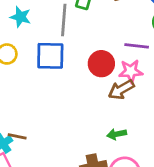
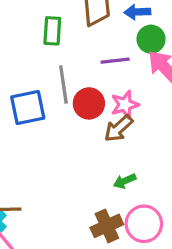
gray line: (64, 20) -> (63, 84), moved
purple line: (137, 46) -> (115, 61), moved

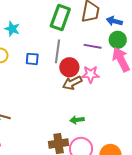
green rectangle: (52, 31) -> (60, 17), size x1.4
blue square: (28, 108) -> (32, 59), size x0.6
brown arrow: (119, 128) -> (72, 83), moved

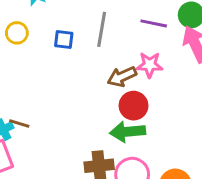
red circle: (69, 67) -> (134, 106), moved
green arrow: (77, 120) -> (128, 132), size x1.6

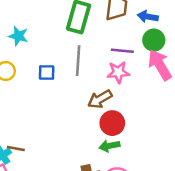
pink star: (150, 65) -> (118, 72), moved
green arrow: (128, 132) -> (109, 146), size x0.7

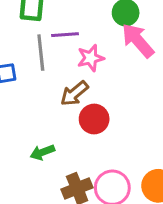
purple line: (122, 51) -> (65, 35), moved
green arrow: (109, 146) -> (42, 152), moved

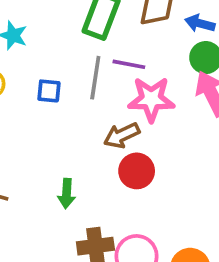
pink star: (91, 58) -> (151, 99), size x1.4
green arrow: (42, 152) -> (67, 194), turned -80

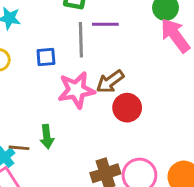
pink star: (151, 99) -> (76, 90), moved
green arrow: (67, 194) -> (47, 137), moved

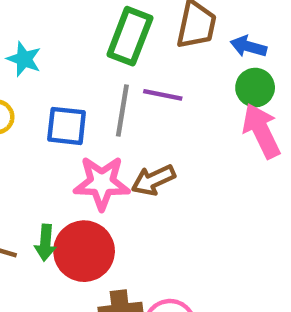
blue square: (46, 57) -> (67, 126), size x1.4
red circle: (127, 108) -> (84, 251), moved, size x1.4

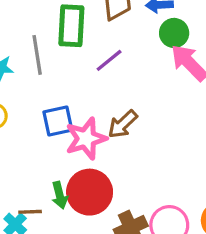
purple line: (163, 95) -> (109, 60), turned -32
gray line: (122, 111) -> (37, 55), moved
blue square: (67, 126) -> (58, 121), moved

